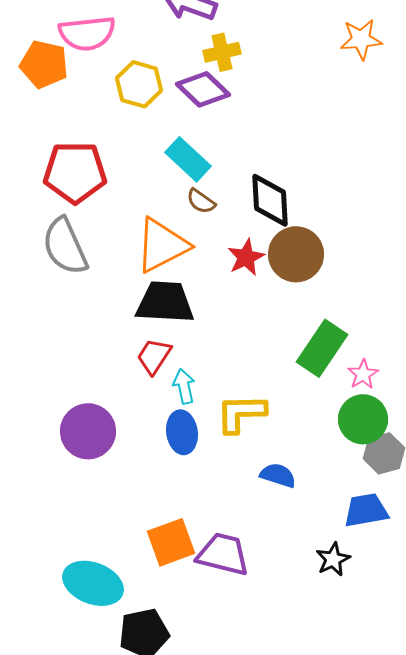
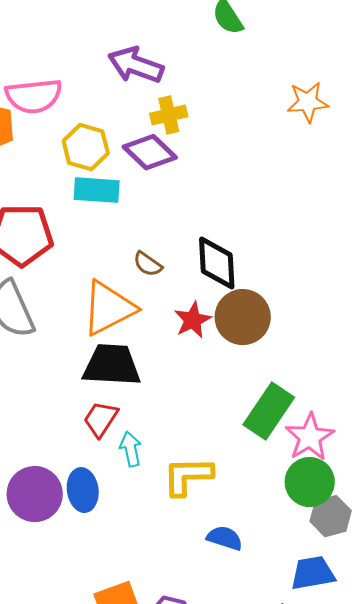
cyan rectangle: (188, 159) -> (97, 190), moved, turned -39
pink star: (363, 374) -> (310, 437), size x1.6
blue ellipse: (182, 432) -> (83, 490), moved

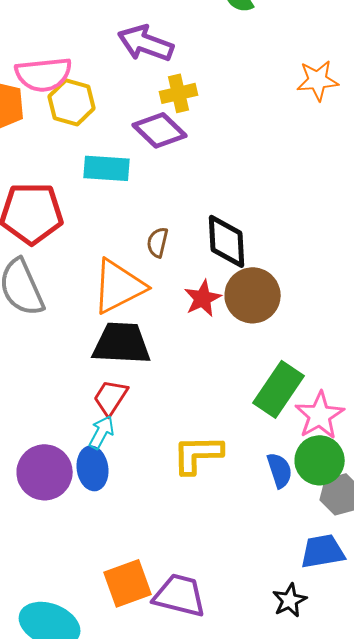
yellow hexagon: (86, 147) -> (72, 102), moved
brown semicircle: (148, 264) -> (158, 242), turned 68
cyan arrow: (131, 449) -> (102, 432), moved, turned 40
blue semicircle: (225, 538) -> (280, 470), moved, turned 54

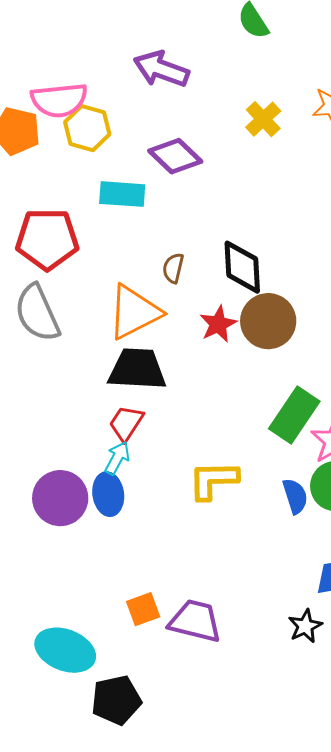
yellow cross: (179, 93) -> (263, 119), moved, turned -30
orange square: (128, 583) -> (143, 609), size x0.7

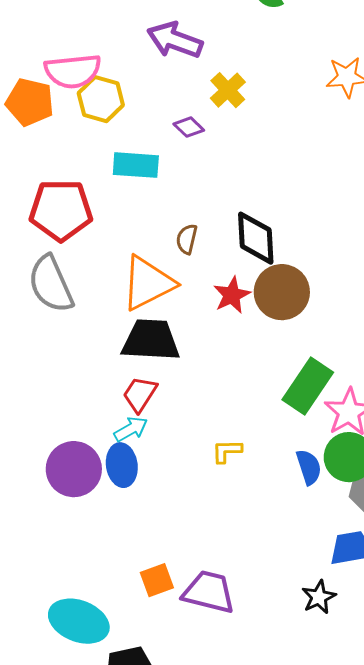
yellow cross: (263, 119) -> (228, 90), moved
purple diamond: (175, 156) -> (189, 127), size x0.6
cyan arrow: (117, 458) -> (131, 429), turned 32
yellow L-shape: (213, 480) -> (227, 451), size x0.6

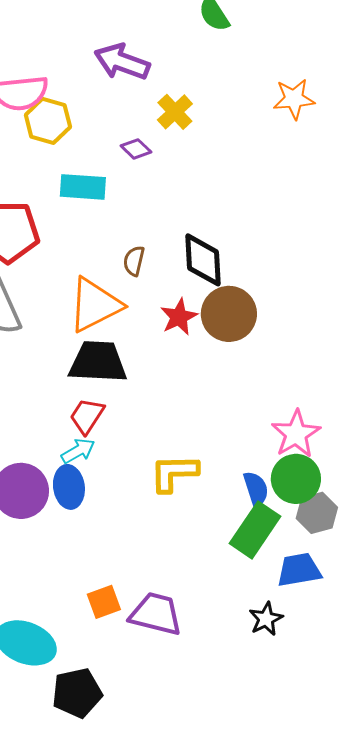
green rectangle: (308, 386) -> (255, 530), moved
yellow L-shape: (227, 451) -> (174, 473), size x1.6

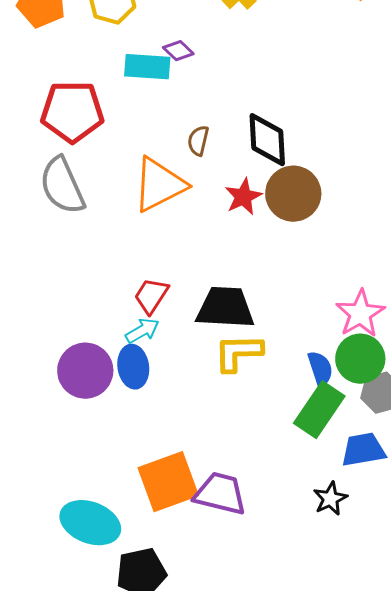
purple diamond: (136, 149) -> (178, 51), moved
black trapezoid: (98, 362) -> (225, 308), moved
orange square: (104, 602) -> (168, 482), size x1.8

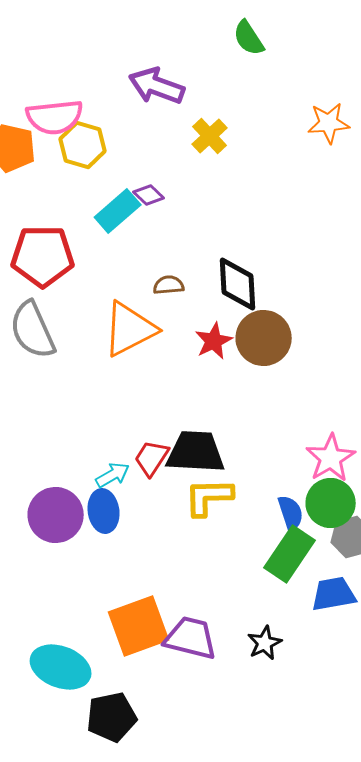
cyan rectangle: (147, 67) -> (118, 211), turned -45
brown semicircle: (198, 141) -> (169, 285), turned 72
red trapezoid: (151, 296) -> (152, 458), moved
black star: (330, 499) -> (265, 643), moved

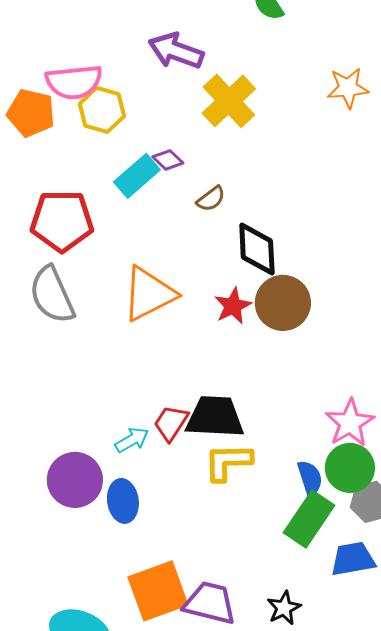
yellow cross: (210, 136) -> (229, 101), size x1.5
brown semicircle: (169, 285) -> (211, 199), moved, turned 148
blue ellipse: (104, 511) -> (123, 501), moved

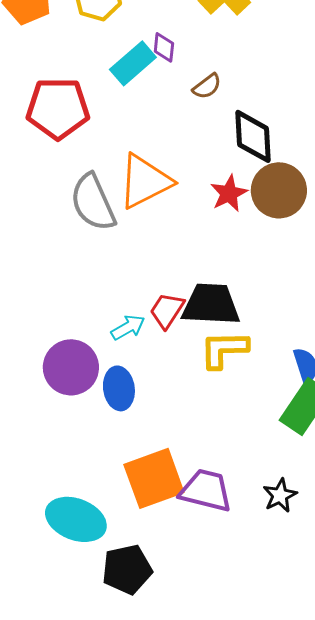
purple diamond: (168, 160) -> (164, 47), turned 52
gray semicircle: (52, 295) -> (93, 202), moved

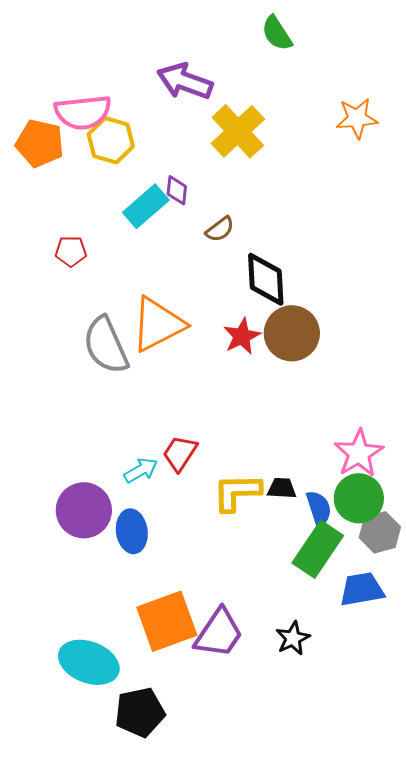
red pentagon: (58, 108) -> (71, 251), size x0.5
black trapezoid: (211, 304) -> (282, 488), moved, size x0.5
purple trapezoid: (206, 490) -> (219, 633), turned 110

